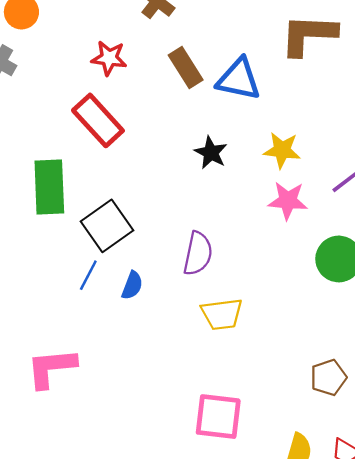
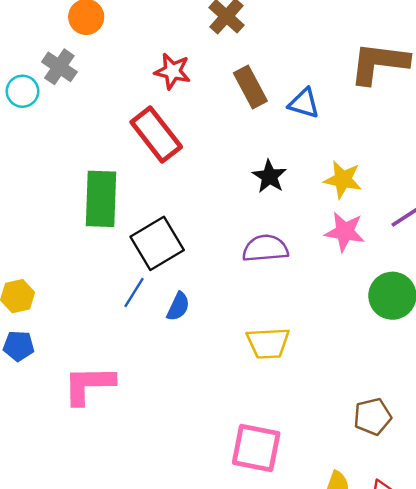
blue triangle: (239, 79) -> (304, 103), size x0.7
purple semicircle: (198, 254) -> (265, 248), moved, turned -111

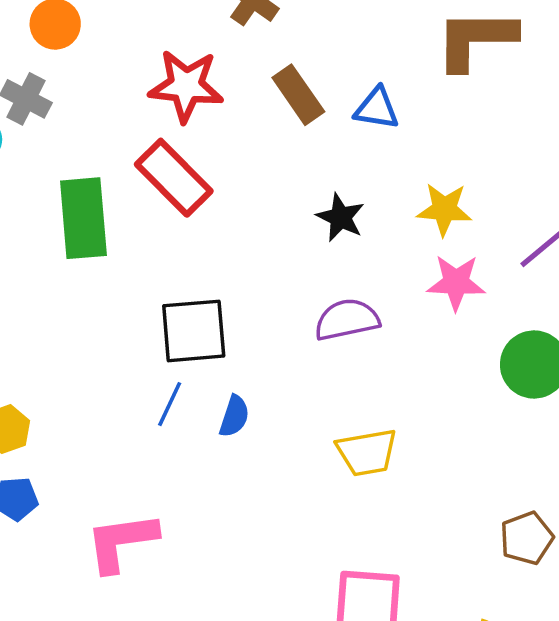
red star: (172, 71) -> (186, 86), size x1.4
green rectangle: (101, 199) -> (83, 218), moved
black square: (157, 243) -> (194, 331), turned 33

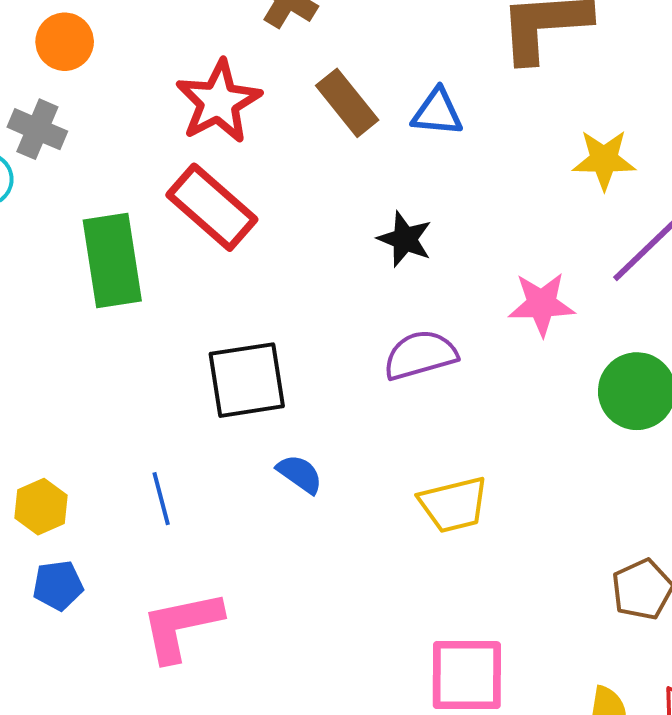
red star: (186, 86) -> (219, 102), turned -30
yellow star: (444, 209) -> (604, 160), moved
blue line: (170, 404) -> (161, 499), moved, turned -36
blue semicircle: (234, 416) -> (300, 474), turned -69

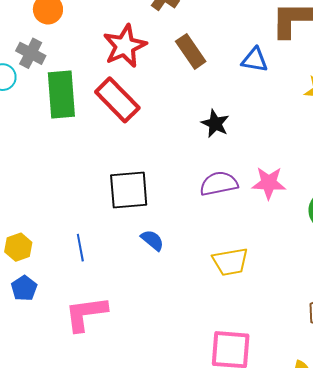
blue triangle: (437, 112) -> (255, 60), moved
green rectangle: (112, 261) -> (61, 95), moved
pink star: (542, 304) -> (269, 183), moved
blue pentagon: (58, 585) -> (24, 288), turned -30

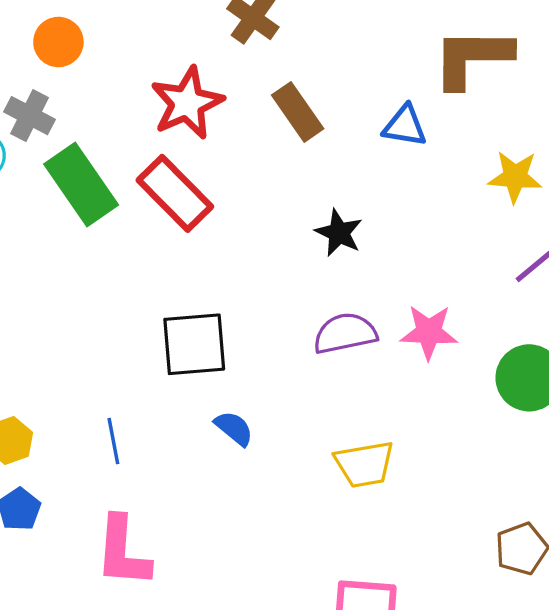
green rectangle: (61, 95) -> (81, 185), turned -30
pink L-shape: (86, 314) -> (123, 552), turned -78

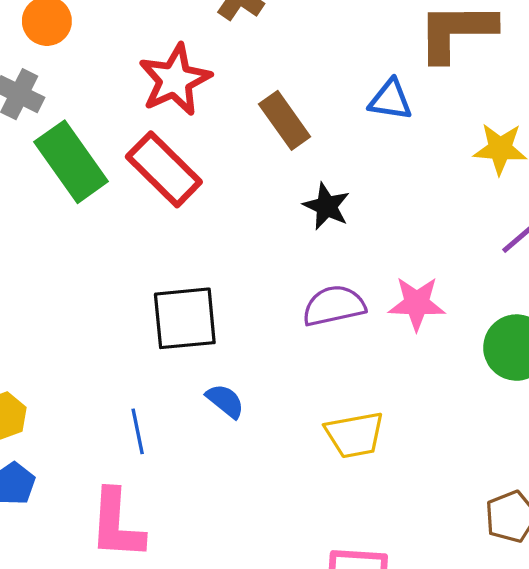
brown rectangle: (298, 112) -> (285, 120), moved
blue line: (113, 441) -> (138, 431), moved

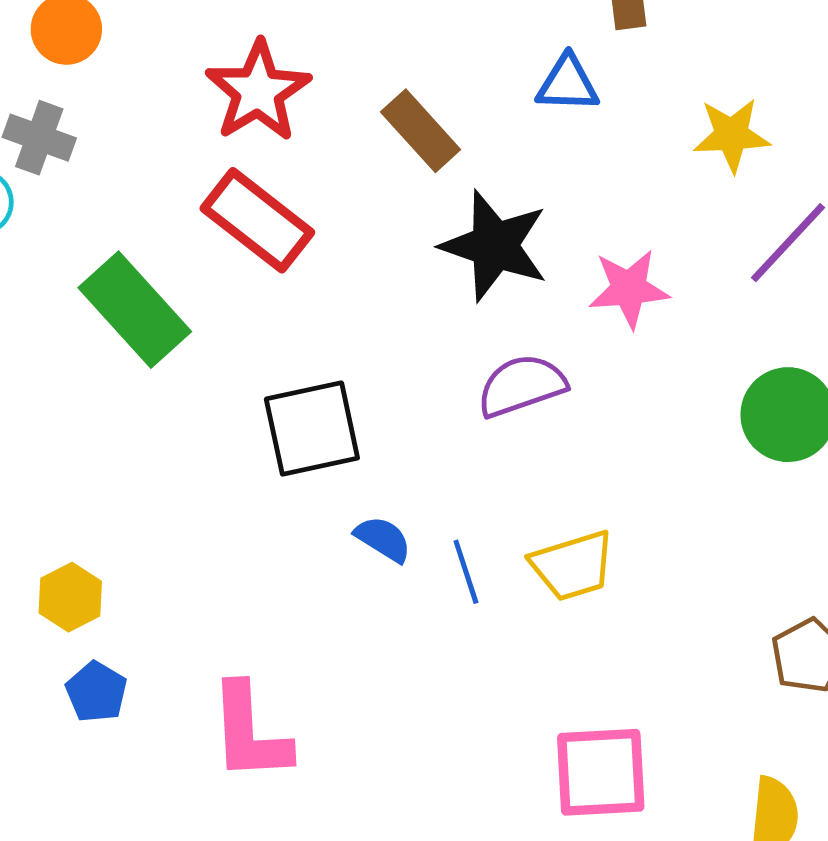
green rectangle: (71, 162) -> (135, 310), moved
black star: (327, 206) -> (495, 246), size x1.6
pink star: (417, 303) -> (629, 289), moved
blue line: (138, 431) -> (466, 572), moved

